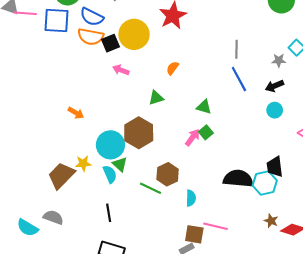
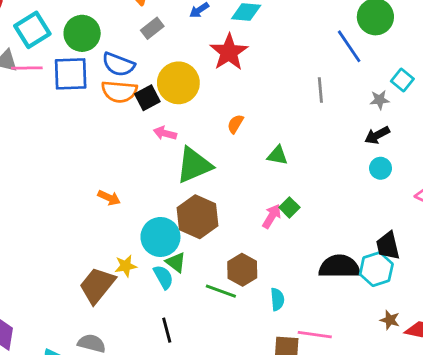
blue line: (239, 79) -> (349, 46), moved
green triangle: (156, 98) -> (194, 165), moved, size x1.8
green triangle: (204, 107) -> (277, 155), moved

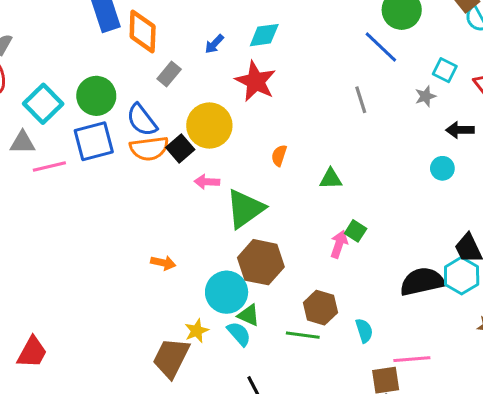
blue semicircle: (118, 64) -> (142, 120), turned 44
pink line: (27, 68) -> (49, 166), moved
black arrow: (377, 135) -> (460, 130), moved, turned 40

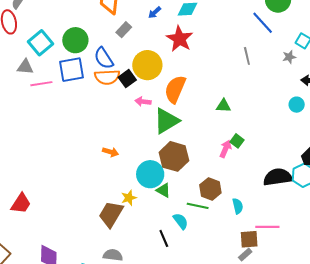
orange semicircle: (279, 155) -> (175, 89), moved, size x2.0
cyan semicircle: (239, 334) -> (181, 221), moved

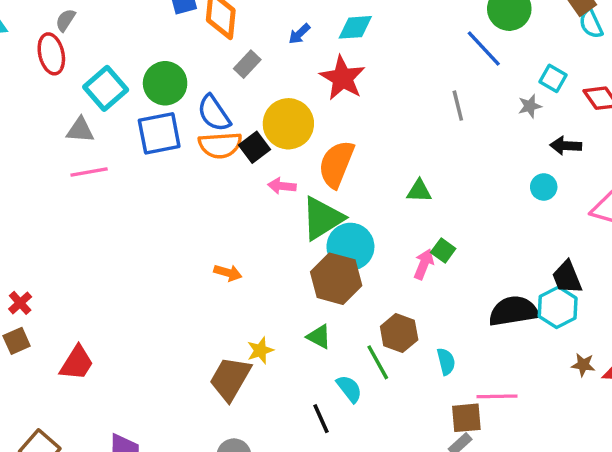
pink line: (41, 84) -> (89, 172), moved
cyan circle: (150, 174) -> (350, 247), moved
green line: (198, 206) -> (378, 362), turned 50

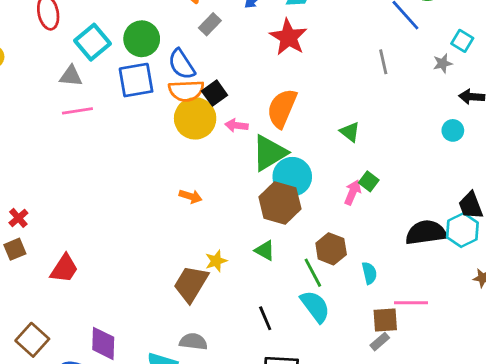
yellow circle: (288, 124) -> (195, 118), moved
green triangle: (419, 191) -> (350, 132), turned 35
cyan semicircle: (349, 389) -> (315, 306), moved, size x1.4

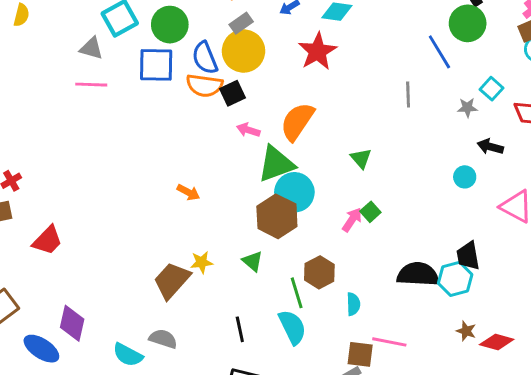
yellow circle: (195, 118) -> (243, 51), moved

